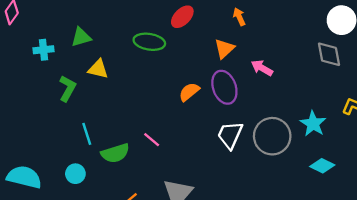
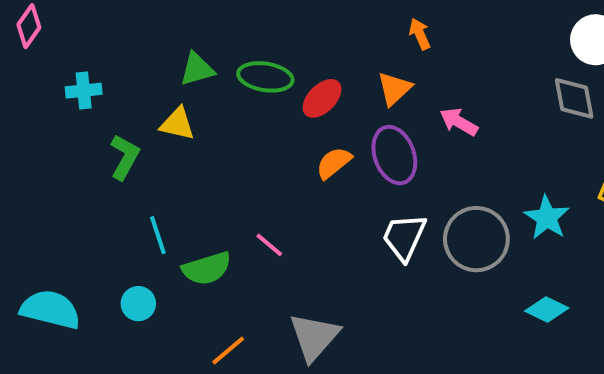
red ellipse: (182, 17) -> (322, 98), moved
green triangle: (81, 37) -> (197, 69), moved
cyan diamond: (322, 166) -> (547, 309), moved

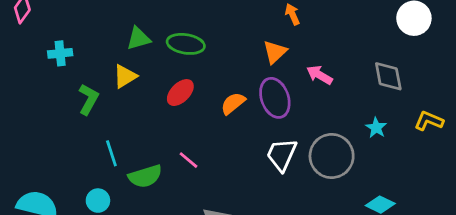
red ellipse: (322, 98) -> (180, 93), moved
gray diamond: (574, 98) -> (388, 76), moved
yellow triangle: (177, 124) -> (125, 76), turned -45
cyan star: (547, 218) -> (376, 128), moved, size x0.7

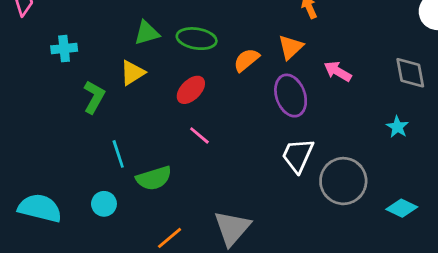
orange semicircle: (233, 103) -> (246, 60), moved
gray circle: (332, 156) -> (343, 181), moved
pink line: (188, 160) -> (199, 135), moved

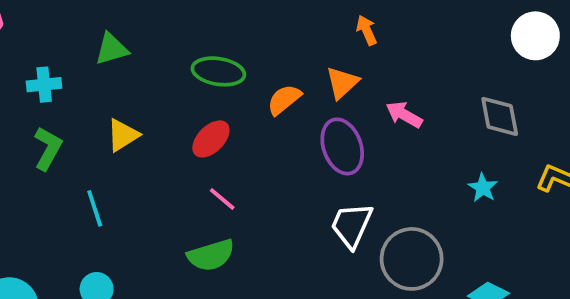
green triangle: (147, 33) -> (112, 49), moved
yellow triangle: (132, 73) -> (123, 135), moved
green L-shape: (94, 97) -> (48, 148), moved
cyan line: (118, 154) -> (95, 208), moved
green semicircle: (154, 178) -> (211, 255), moved

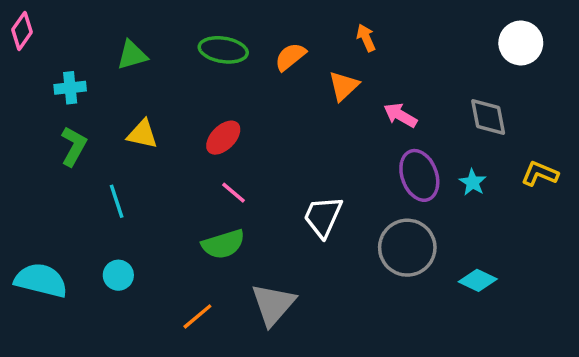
green ellipse: (218, 71) -> (223, 50), moved
orange semicircle: (284, 100) -> (290, 57), moved
yellow triangle: (123, 135) -> (142, 134), turned 44
purple ellipse: (342, 146) -> (419, 175), moved
white trapezoid: (352, 225) -> (323, 217), moved

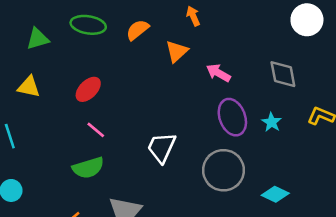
green triangle: (132, 55) -> (38, 39), moved

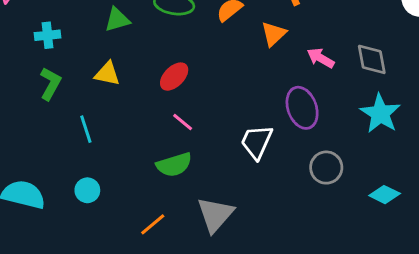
gray diamond: (283, 74) -> (372, 59), moved
purple ellipse: (232, 117) -> (302, 108), moved
cyan star: (272, 122) -> (380, 113), size x1.8
gray circle: (223, 170) -> (326, 168), size x0.7

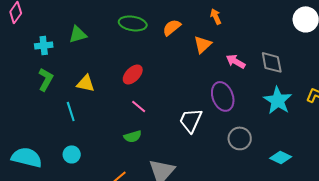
green triangle: (117, 20) -> (78, 34), moved
yellow triangle: (107, 74) -> (86, 83), moved
green semicircle: (174, 165) -> (133, 136), size x0.7

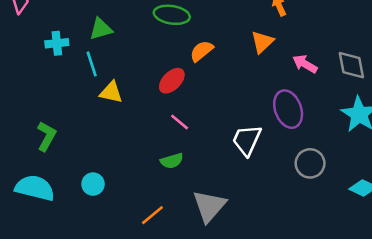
orange semicircle: (172, 27) -> (202, 51), moved
green L-shape: (46, 79) -> (46, 136), moved
cyan line: (71, 111) -> (92, 64), moved

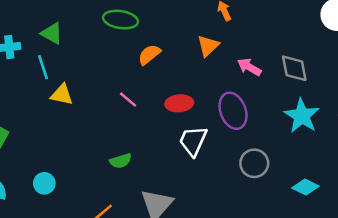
green triangle: (101, 29) -> (52, 33), turned 45
red ellipse: (172, 81) -> (179, 103), moved, turned 40
pink line: (180, 122) -> (128, 100), moved

